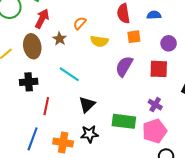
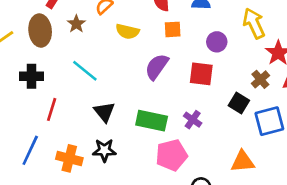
black triangle: (87, 105) -> (104, 112), turned -30
green rectangle: (124, 121) -> (152, 121), moved
pink pentagon: (155, 131) -> (172, 155), moved

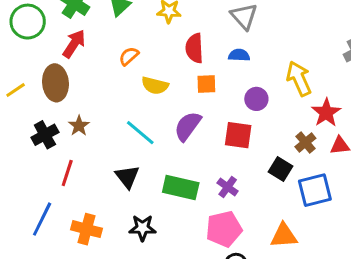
brown star: (76, 24) -> (79, 126), moved
cyan line: (85, 71) -> (140, 133), moved
black cross: (32, 76) -> (45, 135), turned -30
black star: (104, 150) -> (142, 228), moved
pink pentagon: (172, 155) -> (224, 229), moved

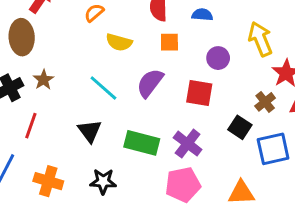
purple cross: (228, 187) -> (188, 144), size x1.4

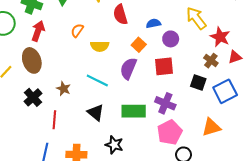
blue semicircle: (202, 15) -> (154, 23), moved
orange square: (169, 42) -> (139, 45), moved, turned -32
brown star: (43, 80) -> (64, 89), moved
black star: (103, 181) -> (114, 145), turned 30

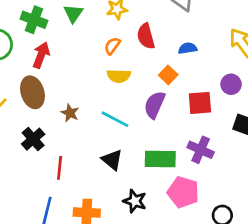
orange semicircle: (77, 30) -> (112, 46), moved
purple circle: (171, 39) -> (231, 84), moved
brown star: (64, 89) -> (70, 113), moved
pink pentagon: (170, 132) -> (183, 192), moved, turned -30

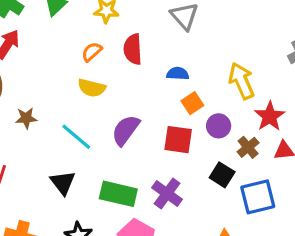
orange square: (168, 75) -> (192, 103), moved
brown star: (70, 113) -> (26, 118), turned 30

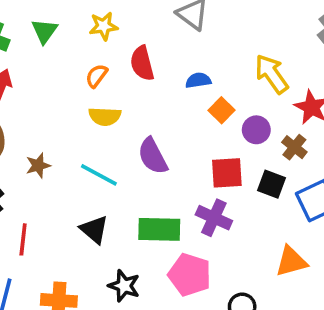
purple semicircle: (126, 130) -> (153, 156), turned -52
red square: (178, 140) -> (227, 173), moved

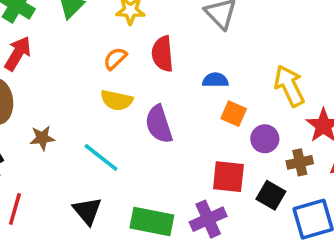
orange square: (222, 110) -> (234, 114), turned -30
brown cross: (294, 147) -> (300, 162), turned 30
purple semicircle: (153, 156) -> (159, 124), moved
purple cross: (214, 218) -> (208, 219), turned 32

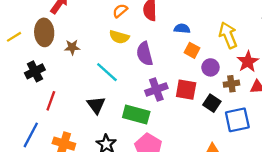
brown star: (42, 138) -> (72, 47), moved
purple cross: (208, 219) -> (156, 89), moved

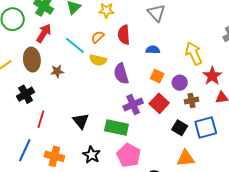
orange square: (192, 50) -> (157, 76), moved
cyan line: (107, 72) -> (75, 45), moved
brown cross: (231, 84) -> (191, 100), moved
red square: (186, 90) -> (159, 103), turned 36
black square: (212, 103) -> (180, 128), moved

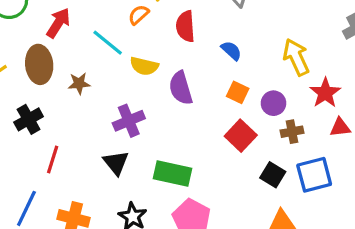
orange semicircle: (98, 37) -> (139, 15), moved
blue semicircle: (153, 50) -> (231, 51), turned 40
purple cross: (133, 105) -> (129, 121), moved

